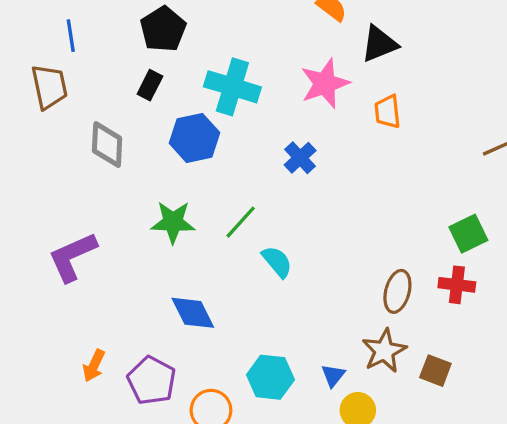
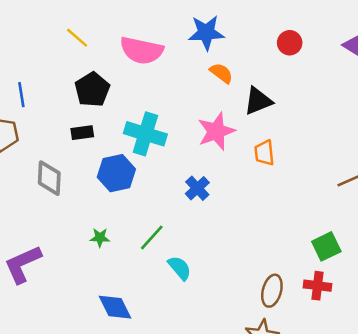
black rectangle: (150, 85) -> (82, 133), turned 55
green star: (173, 222) -> (100, 238), size x0.6

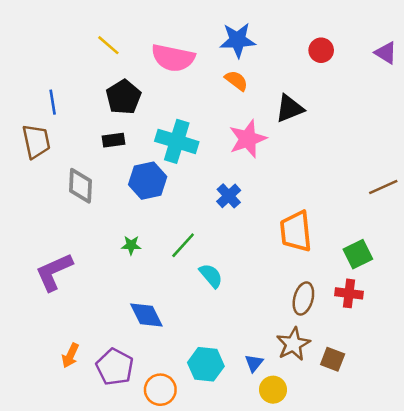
orange semicircle: (221, 73) -> (236, 81), moved
orange trapezoid: (264, 153) -> (296, 231), moved, size x1.6

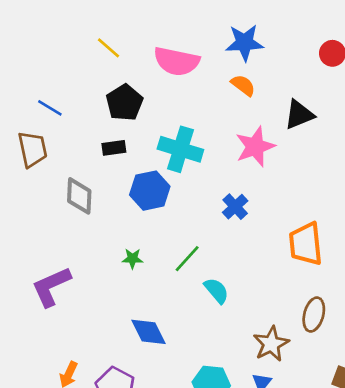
blue line: (53, 102) -> (50, 108), turned -50
brown star: (293, 344) -> (271, 344), moved

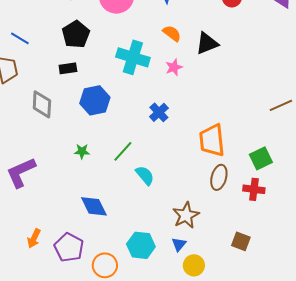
orange semicircle: (243, 85) -> (172, 33), moved
pink star: (255, 147) -> (174, 67), size x0.6
cyan cross: (180, 149) -> (133, 57), moved
brown ellipse: (314, 315) -> (219, 177), moved

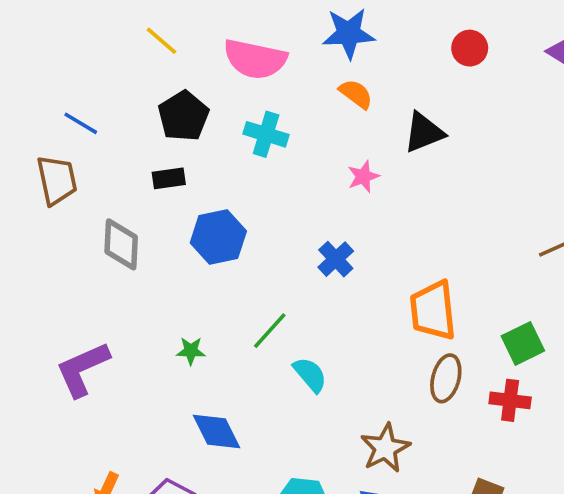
orange semicircle: (172, 33) -> (356, 94), moved
cyan cross: (133, 57) -> (266, 134), moved, size x0.7
green star: (82, 151) -> (191, 351), moved

